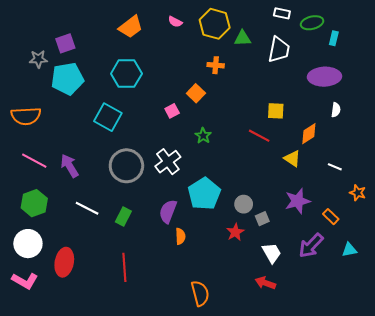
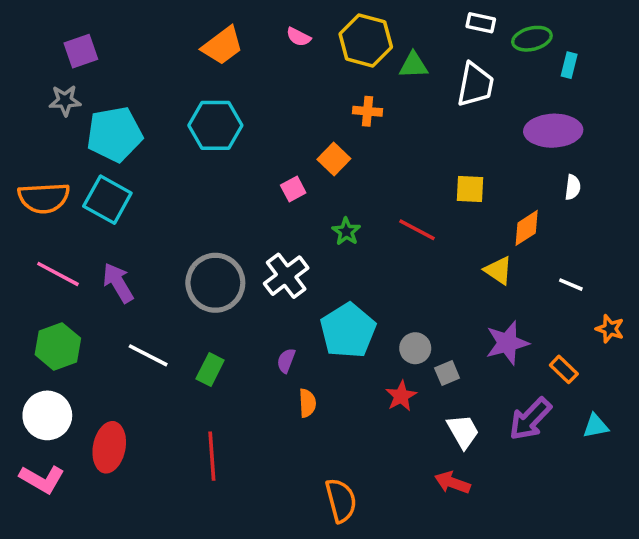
purple square: (65, 43) -> (81, 51), moved
cyan square: (108, 117) -> (107, 200), moved
red line: (259, 136) -> (417, 230), moved
purple semicircle: (168, 211) -> (286, 361), size x0.6

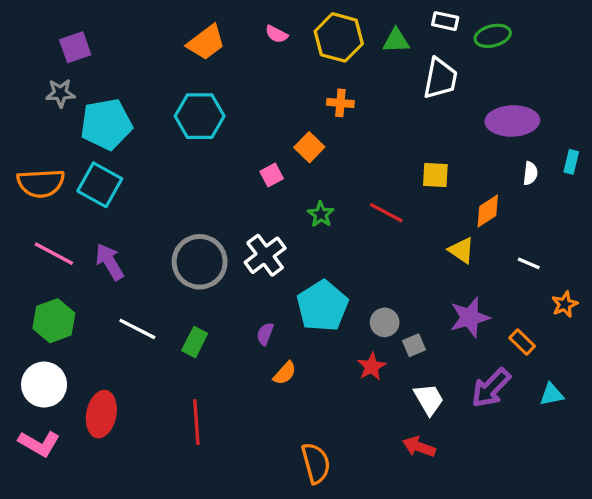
green triangle: (413, 65) -> (396, 41), moved
cyan rectangle: (569, 65) -> (571, 162), moved
orange star: (610, 329) -> (565, 304), turned 30
orange semicircle: (307, 403) -> (285, 373), turned 45

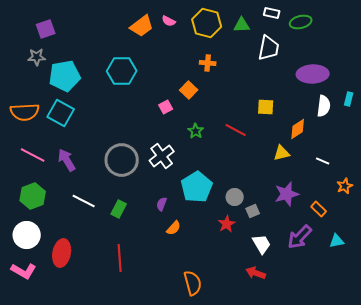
orange trapezoid: (206, 42) -> (142, 26), moved
white semicircle: (530, 173) -> (324, 106), size x1.5
yellow triangle: (462, 250) -> (282, 153), turned -48

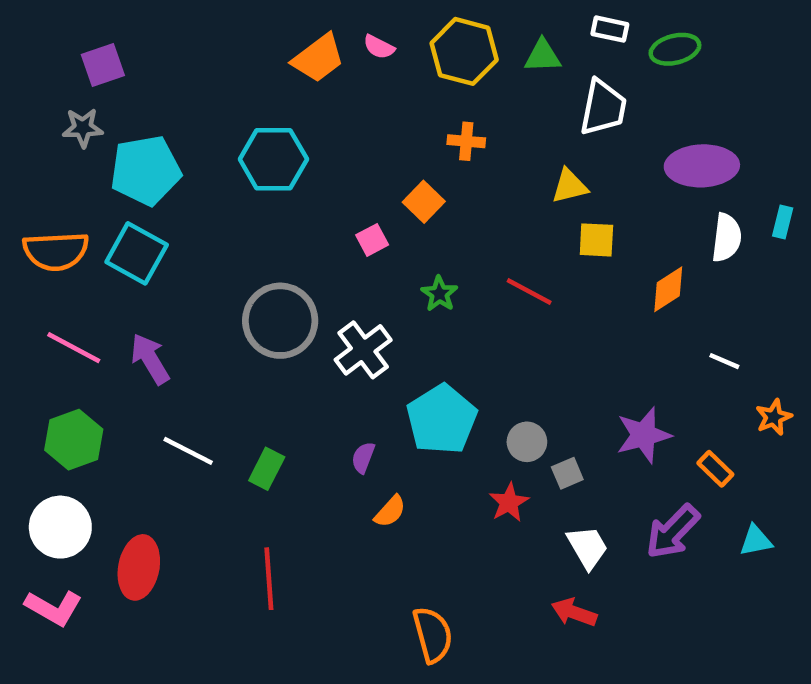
yellow triangle: (282, 153) -> (570, 186), moved
gray circle: (122, 160) -> (280, 321), moved

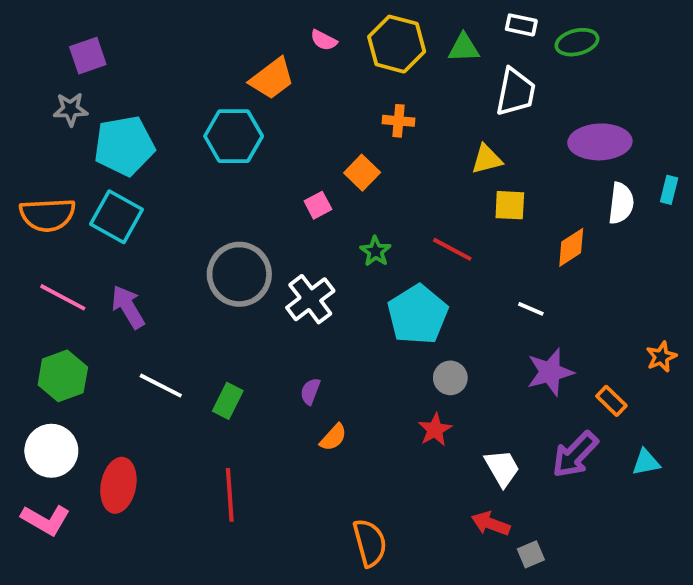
orange trapezoid: (318, 58) -> (272, 79), moved
white line: (724, 361) -> (531, 309), moved
cyan pentagon: (442, 419) -> (418, 315), moved
gray square: (567, 473) -> (531, 554), moved

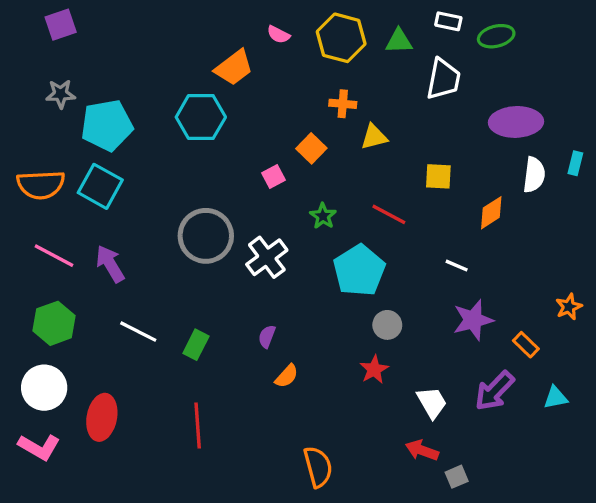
purple square: (88, 56) -> (61, 25), moved
yellow triangle: (487, 159) -> (374, 137), moved

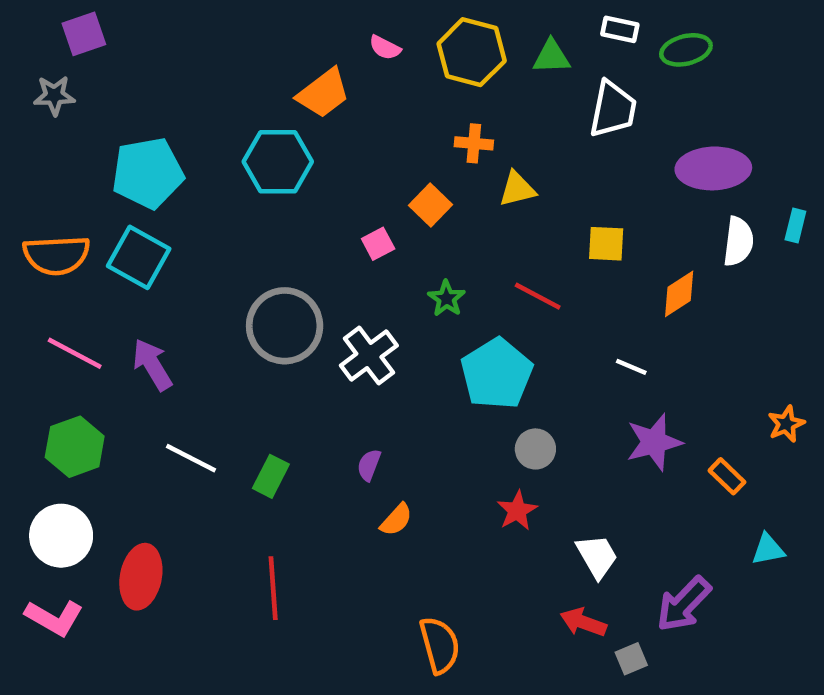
gray star: (61, 94) -> (54, 95), moved
purple arrow: (495, 391) -> (684, 604), moved

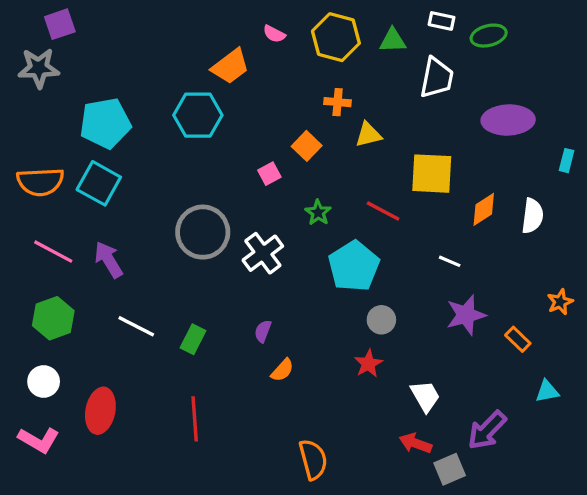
gray star: (54, 95) -> (39, 68), size x1.4
white semicircle: (738, 241) -> (532, 216), moved
yellow square: (606, 244) -> (432, 174), size x1.6
white circle: (61, 536) -> (44, 381), size x0.7
gray square: (631, 659) -> (450, 469), size x1.4

